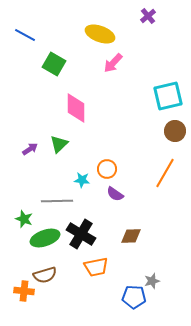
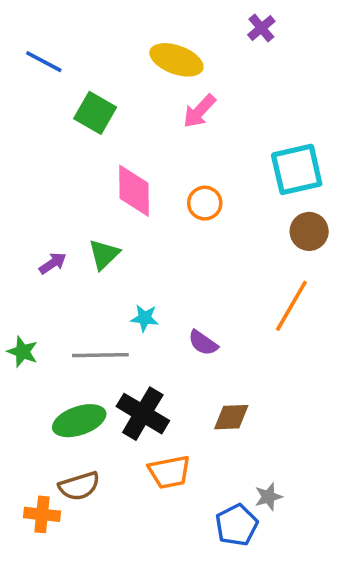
orange circle: (107, 169) -> (205, 203), moved
green star: (24, 219) -> (23, 352), moved
blue pentagon: (134, 297) -> (237, 525), turned -30

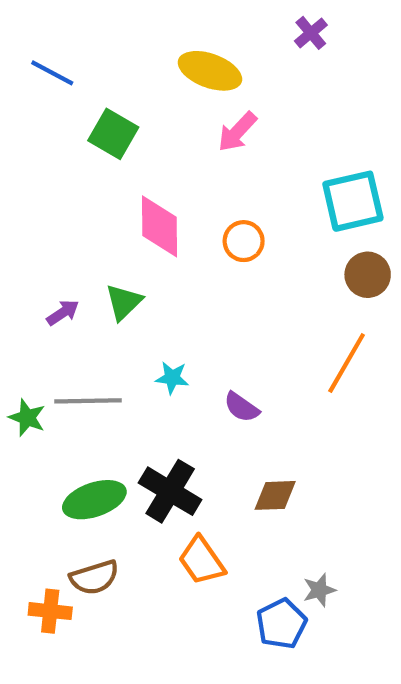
gray line: (100, 355) -> (88, 401), moved
orange trapezoid: (169, 472) -> (202, 561), turned 66

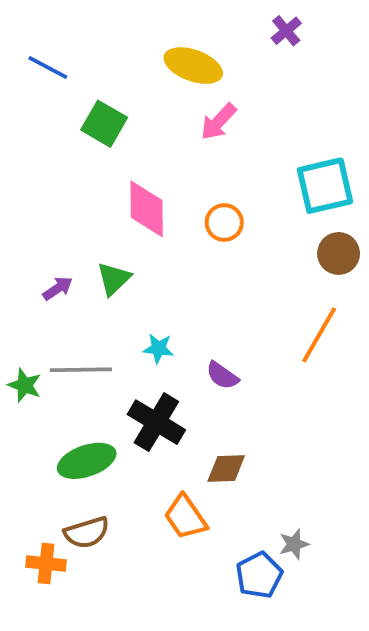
black cross: (170, 491) -> (156, 422), moved
brown diamond: (275, 495) -> (226, 469), moved

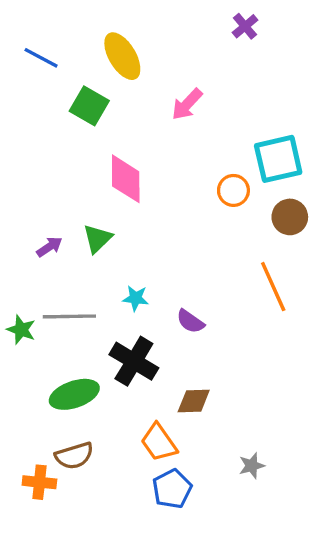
yellow ellipse: (193, 66) -> (122, 56), moved, turned 39
orange circle: (224, 222) -> (233, 190), moved
orange line: (319, 335) -> (273, 287), turned -54
blue pentagon: (259, 575) -> (172, 489), moved

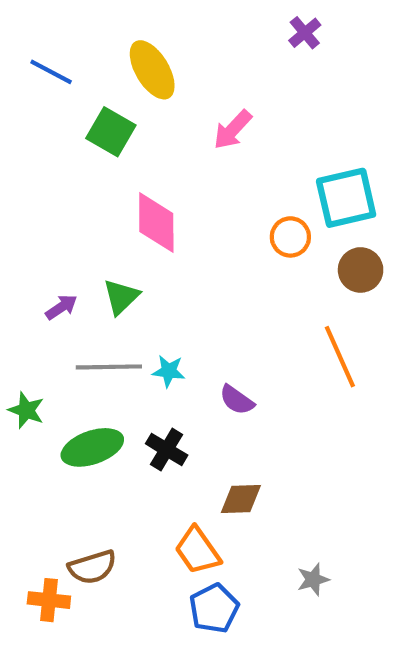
gray line: (69, 316) -> (109, 367), moved
black cross: (134, 361) -> (167, 449), size x0.7
green ellipse: (74, 394) -> (92, 447), moved

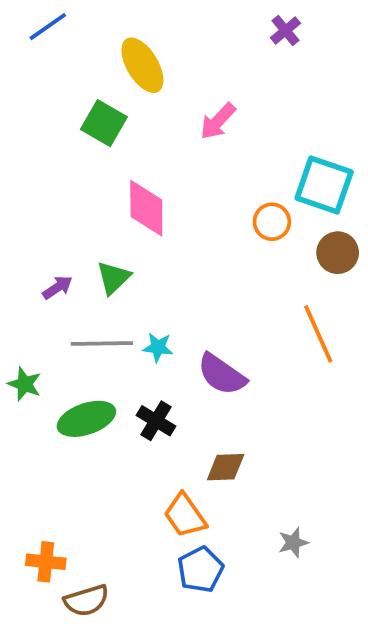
blue line: (51, 72) -> (48, 27), moved, turned -63
cyan square: (346, 198) -> (324, 185), turned 32
purple semicircle: (237, 400) -> (222, 374), size x1.5
brown semicircle: (92, 567) -> (86, 600), moved

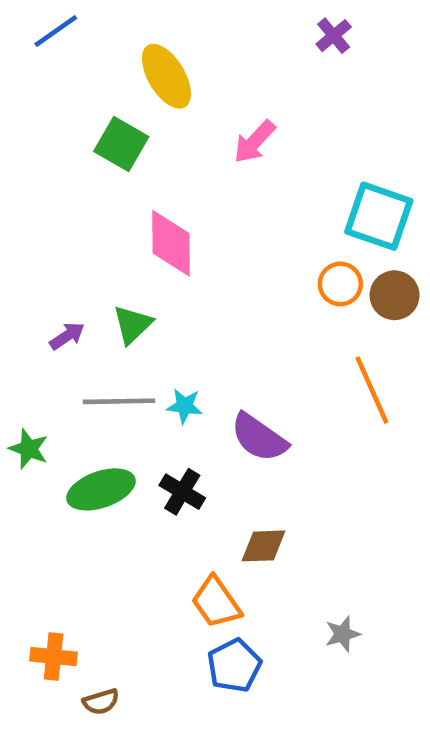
orange circle: (272, 222) -> (340, 284), moved
brown semicircle: (86, 600) -> (101, 702), size x0.7

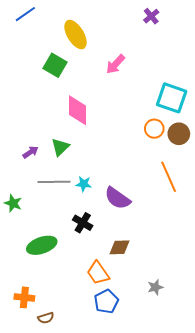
green ellipse: (101, 489) -> (42, 245), moved

